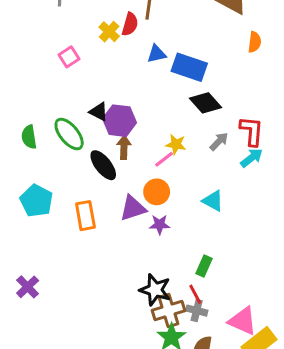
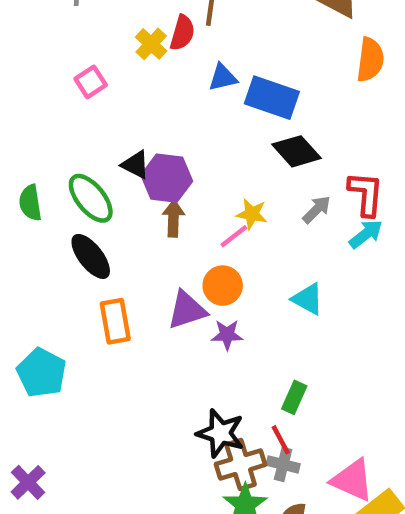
orange semicircle: (255, 42) -> (370, 60), size x1.4
black ellipse: (103, 165) -> (91, 256), moved
cyan pentagon: (36, 201) -> (41, 373), moved
purple cross: (28, 287) -> (28, 482), moved

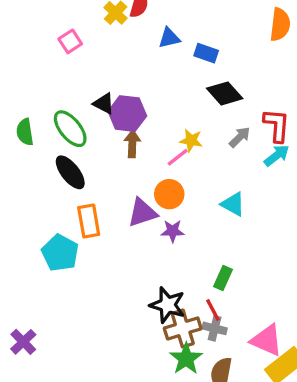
blue rectangle: (272, 98) -> (206, 53), size x0.6
cyan pentagon: (41, 373) -> (60, 253), moved

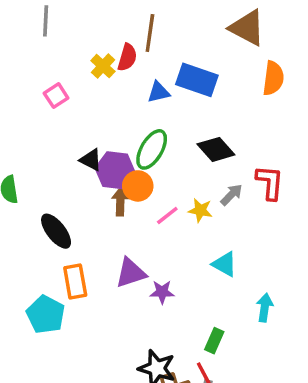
blue rectangle: (206, 53) -> (197, 80), moved, size x1.6
green ellipse: (70, 129) -> (152, 149), moved, turned 69
yellow star: (191, 140) -> (200, 210), moved
cyan arrow: (277, 156) -> (265, 308), moved, turned -44
orange circle: (169, 194) -> (138, 186), moved

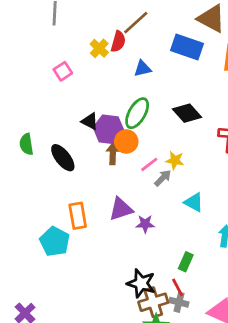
brown line: (150, 33) -> (136, 23), turned 40
blue rectangle: (197, 80) -> (187, 47), moved
gray arrow: (232, 195) -> (163, 178), moved
black ellipse: (56, 231) -> (63, 158), moved

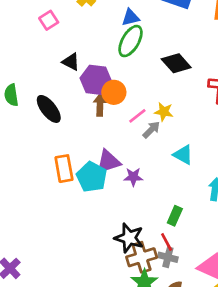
green ellipse: (137, 113) -> (130, 41), moved
black triangle: (90, 121) -> (71, 62), moved
cyan pentagon: (55, 241) -> (92, 177), moved

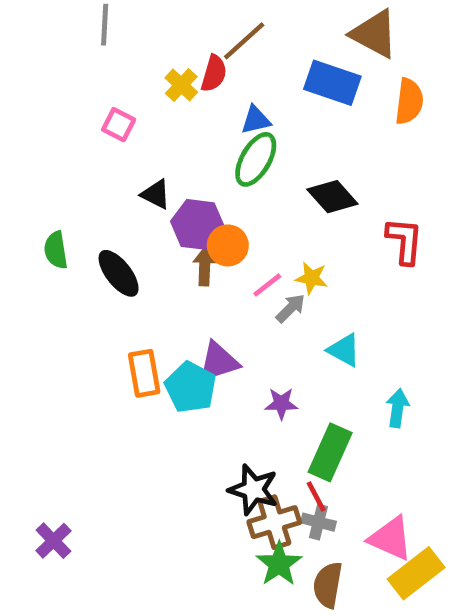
pink square: (49, 20) -> (119, 125), turned -30
purple star: (133, 177) -> (281, 404), moved
green rectangle: (175, 216) -> (330, 452), size x1.6

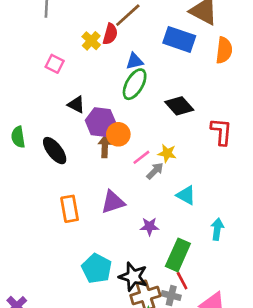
cyan pentagon: (191, 387) -> (97, 268), moved
red line: (316, 497) -> (182, 281), moved

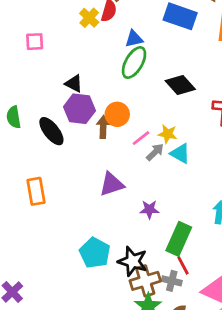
pink square: (55, 64) -> (35, 42), moved, turned -30
purple hexagon: (101, 122) -> (79, 109), moved
cyan triangle: (186, 195) -> (180, 154), moved
orange rectangle: (70, 209) -> (36, 191), moved

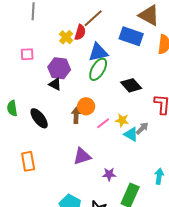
blue triangle: (134, 39) -> (98, 52), size x1.5
purple hexagon: (79, 109) -> (59, 68), moved
gray arrow: (155, 152) -> (142, 128), moved

